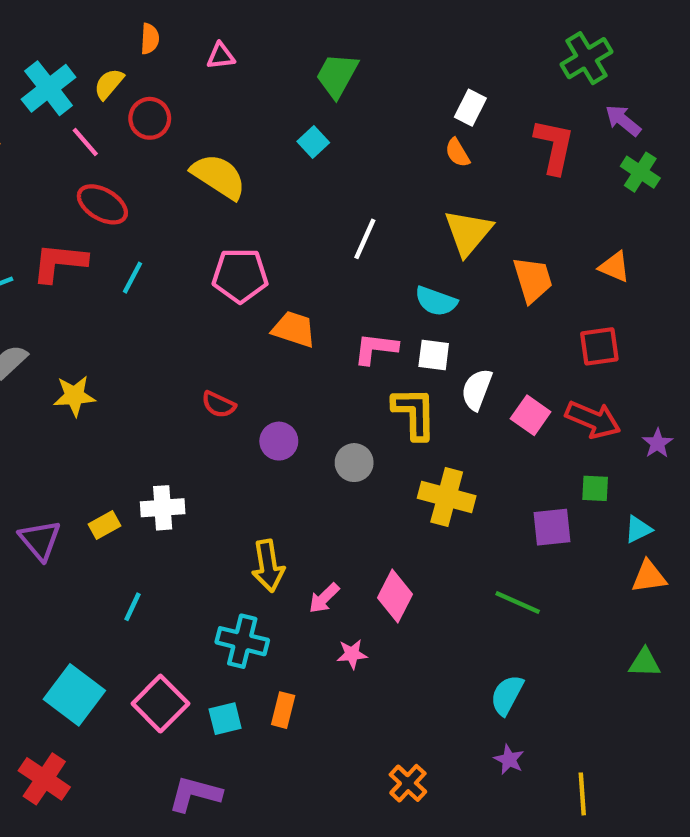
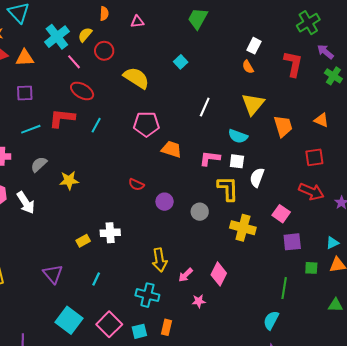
green trapezoid: (337, 75) -> (198, 19), moved
pink square: (531, 415) -> (281, 214), moved
green square: (595, 488) -> (311, 268), moved
purple triangle: (40, 540) -> (53, 274), moved
green line: (518, 602) -> (284, 288), moved, turned 75

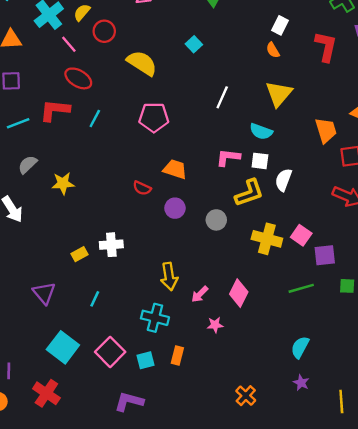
orange trapezoid: (283, 126) -> (326, 130), moved
orange trapezoid: (172, 149) -> (175, 169), moved
yellow L-shape: (228, 189) -> (249, 193), turned 72
pink square: (281, 214) -> (301, 235), moved
green line: (284, 288) -> (301, 288), moved, turned 65

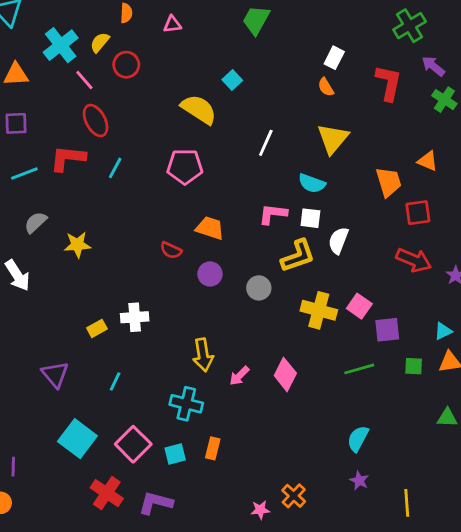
yellow semicircle: (142, 63) -> (199, 109), moved
red ellipse: (78, 78) -> (96, 121), turned 32
pink star: (215, 325) -> (260, 510), moved
red cross: (46, 393) -> (107, 493), moved

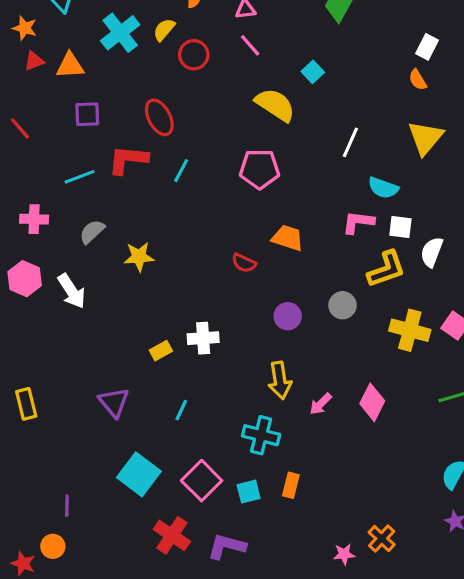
pink line: (84, 80) -> (250, 45), moved
purple square: (16, 123) -> (87, 114), moved
cyan semicircle: (312, 183) -> (383, 188), moved
purple circle: (210, 274) -> (288, 316), moved

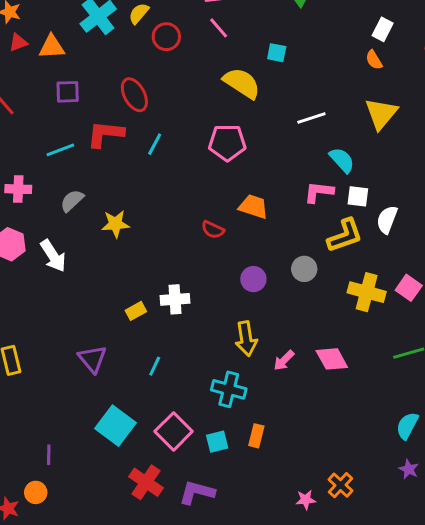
cyan square: (313, 72) -> (277, 53), turned -36
white line: (350, 142) -> (311, 118), turned 48
cyan semicircle: (383, 188) -> (342, 160), turned -152
pink diamond: (372, 402) -> (332, 359), turned -56

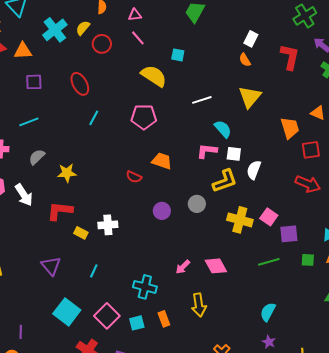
red L-shape: (105, 134) -> (60, 211), moved
yellow rectangle: (136, 311) -> (81, 233), turned 56
yellow arrow: (246, 339) -> (199, 305), moved
orange rectangle: (256, 436) -> (164, 319), turned -35

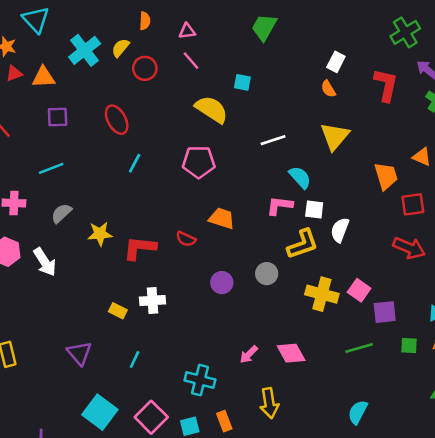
red L-shape: (60, 211) -> (140, 248), moved

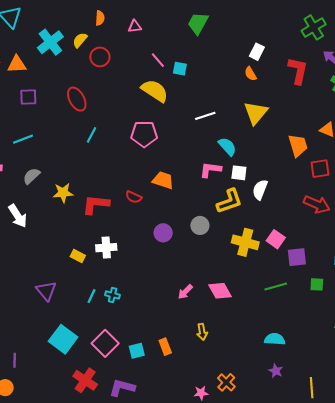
pink line: (191, 61) -> (158, 60), moved
cyan cross: (200, 380) -> (113, 295), moved, size x0.6
yellow arrow: (269, 403) -> (202, 332), size x0.7
cyan semicircle: (358, 412) -> (275, 339), turned 66

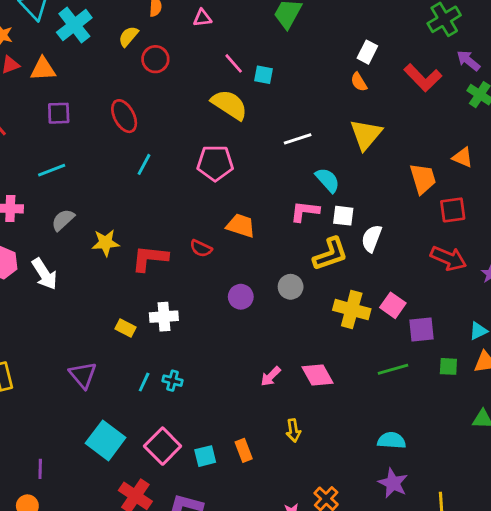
cyan cross: (50, 42) -> (74, 25), moved
red L-shape: (298, 71) -> (423, 78), turned 124
purple star: (276, 371) -> (393, 483), size x1.5

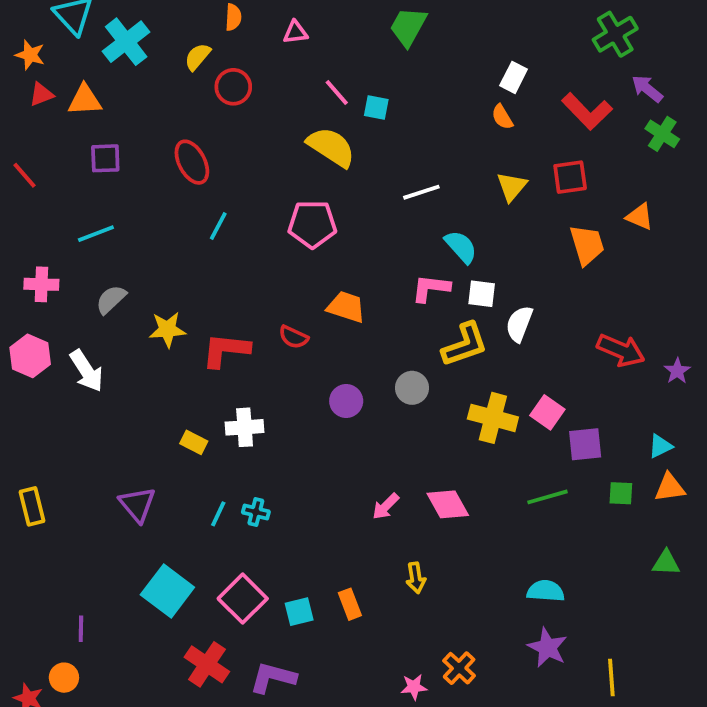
yellow triangle: (366, 135) -> (512, 187), size x0.7
red square: (453, 210) -> (570, 177), moved

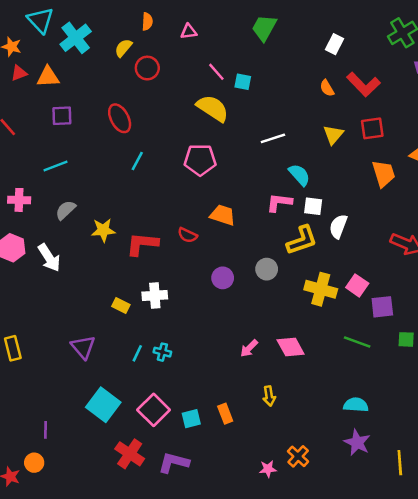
white rectangle: (514, 77) -> (335, 44), moved
red L-shape: (587, 111) -> (363, 84), moved
green line: (547, 497) -> (357, 342), turned 36

